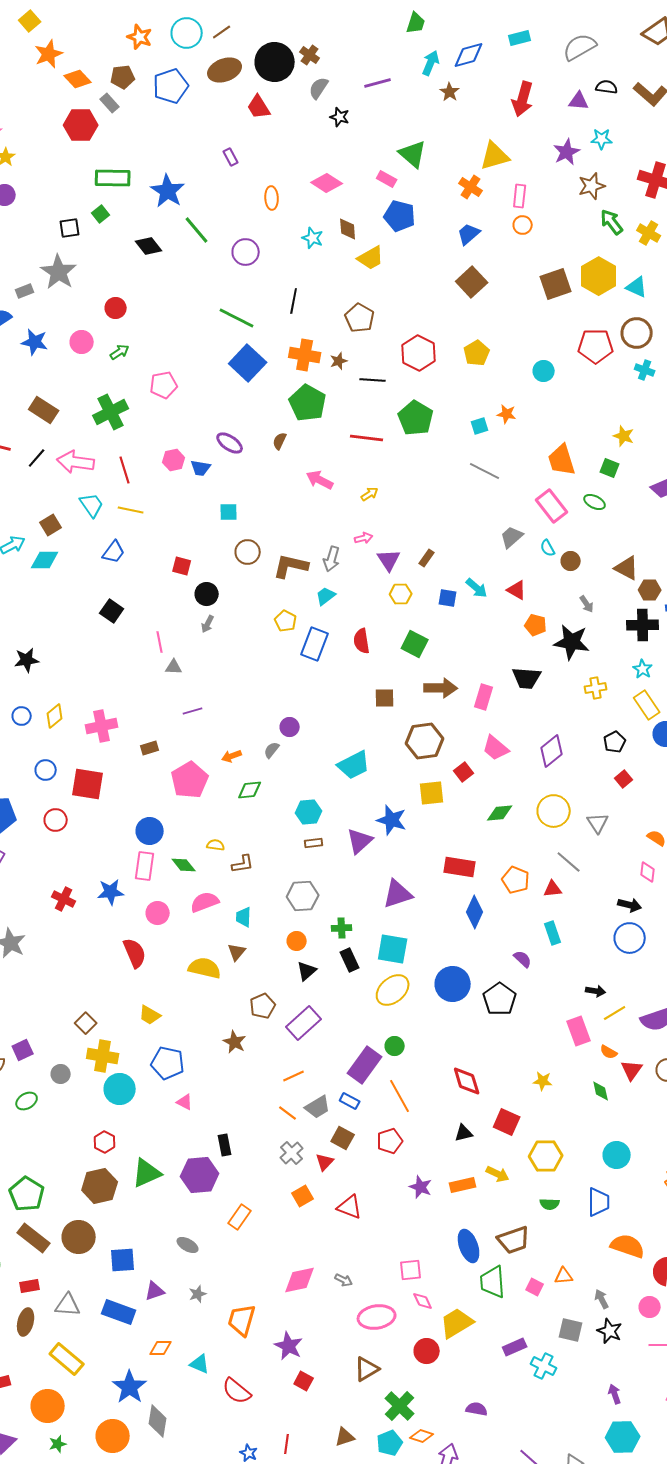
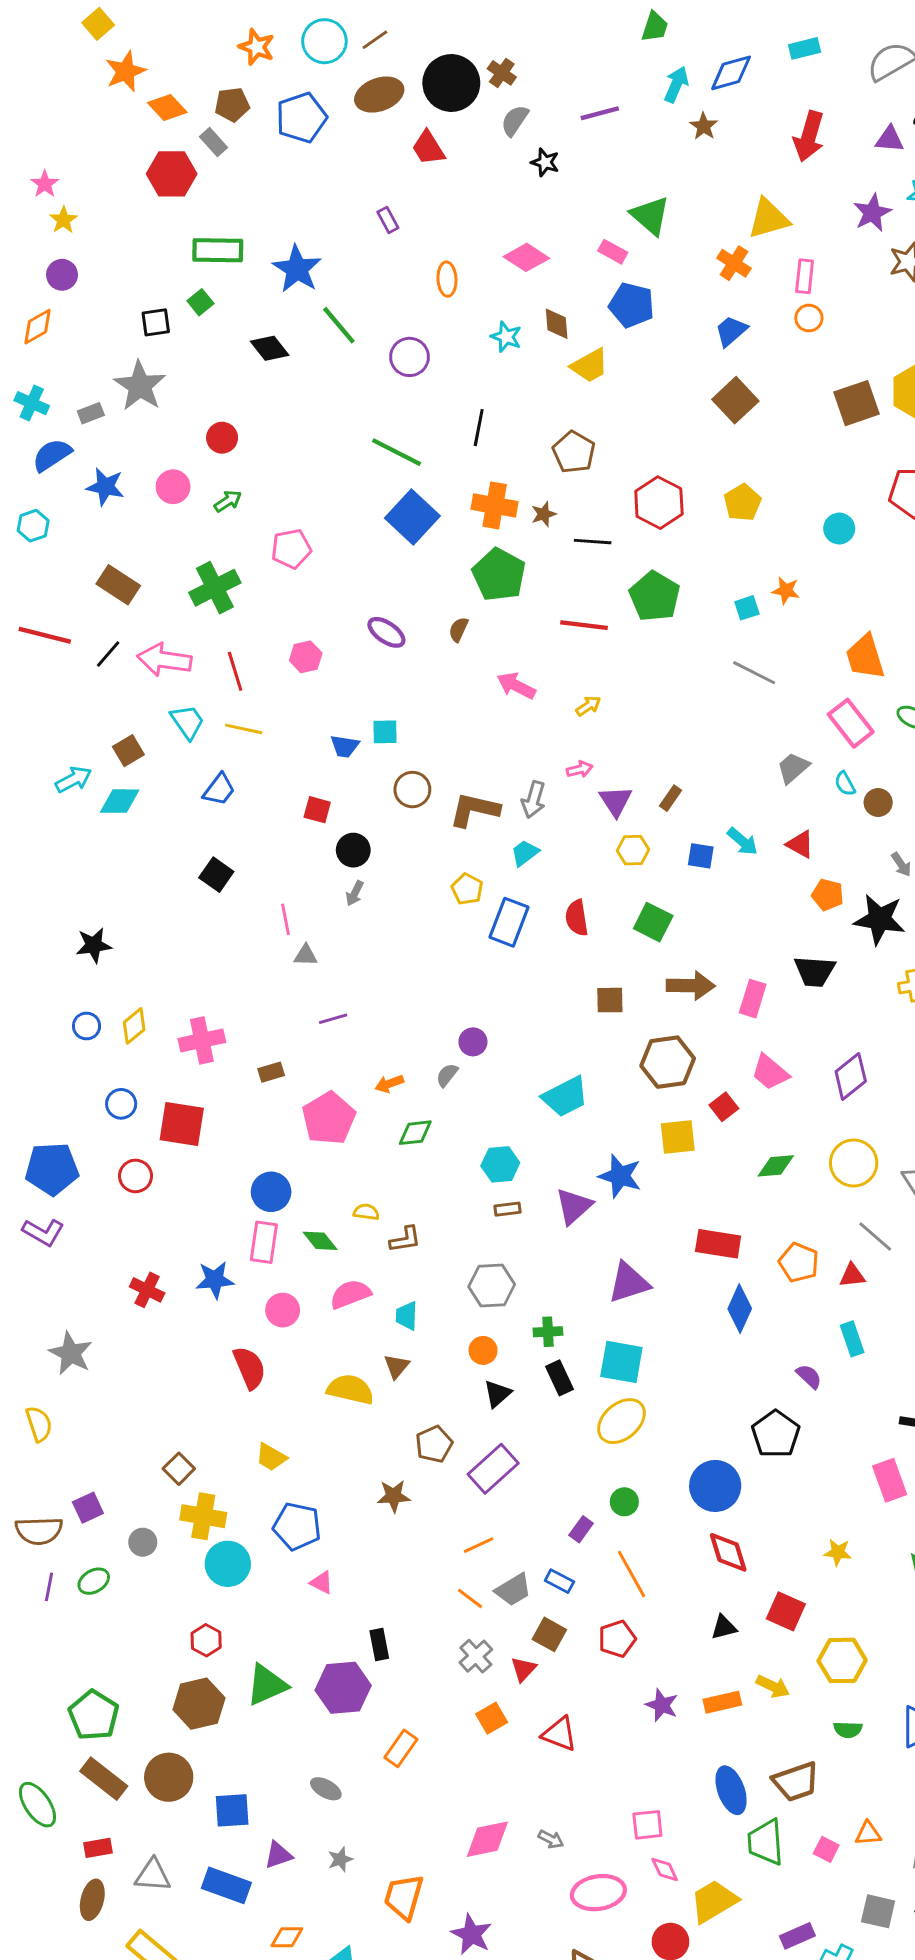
blue trapezoid: (201, 468) -> (345, 746), moved
blue circle: (453, 984) -> (715, 1486), moved
brown star: (235, 1042) -> (394, 1496), turned -30
purple rectangle: (365, 1065) -> (581, 1529), size x0.5

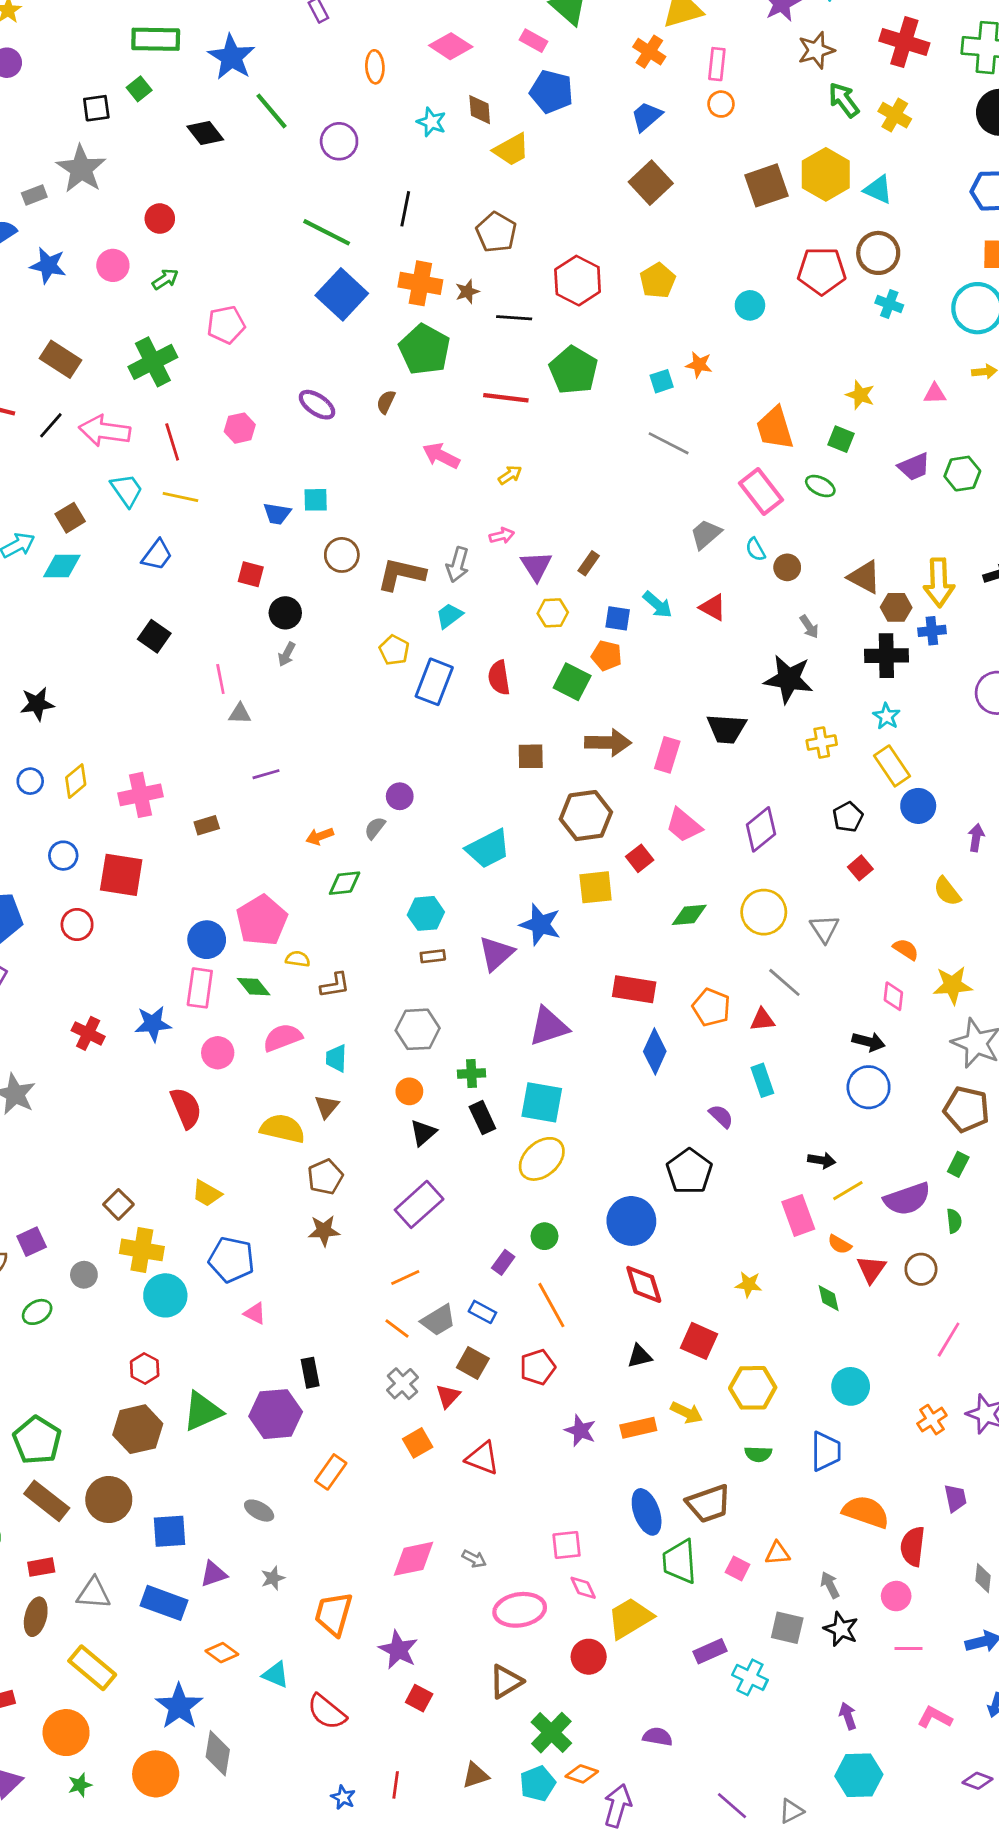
orange pentagon: (828, 895) -> (607, 656), moved
pink pentagon: (329, 1118) -> (262, 920), moved
brown pentagon: (434, 1444) -> (325, 1177), moved
orange diamond: (287, 1937) -> (222, 1653), turned 36

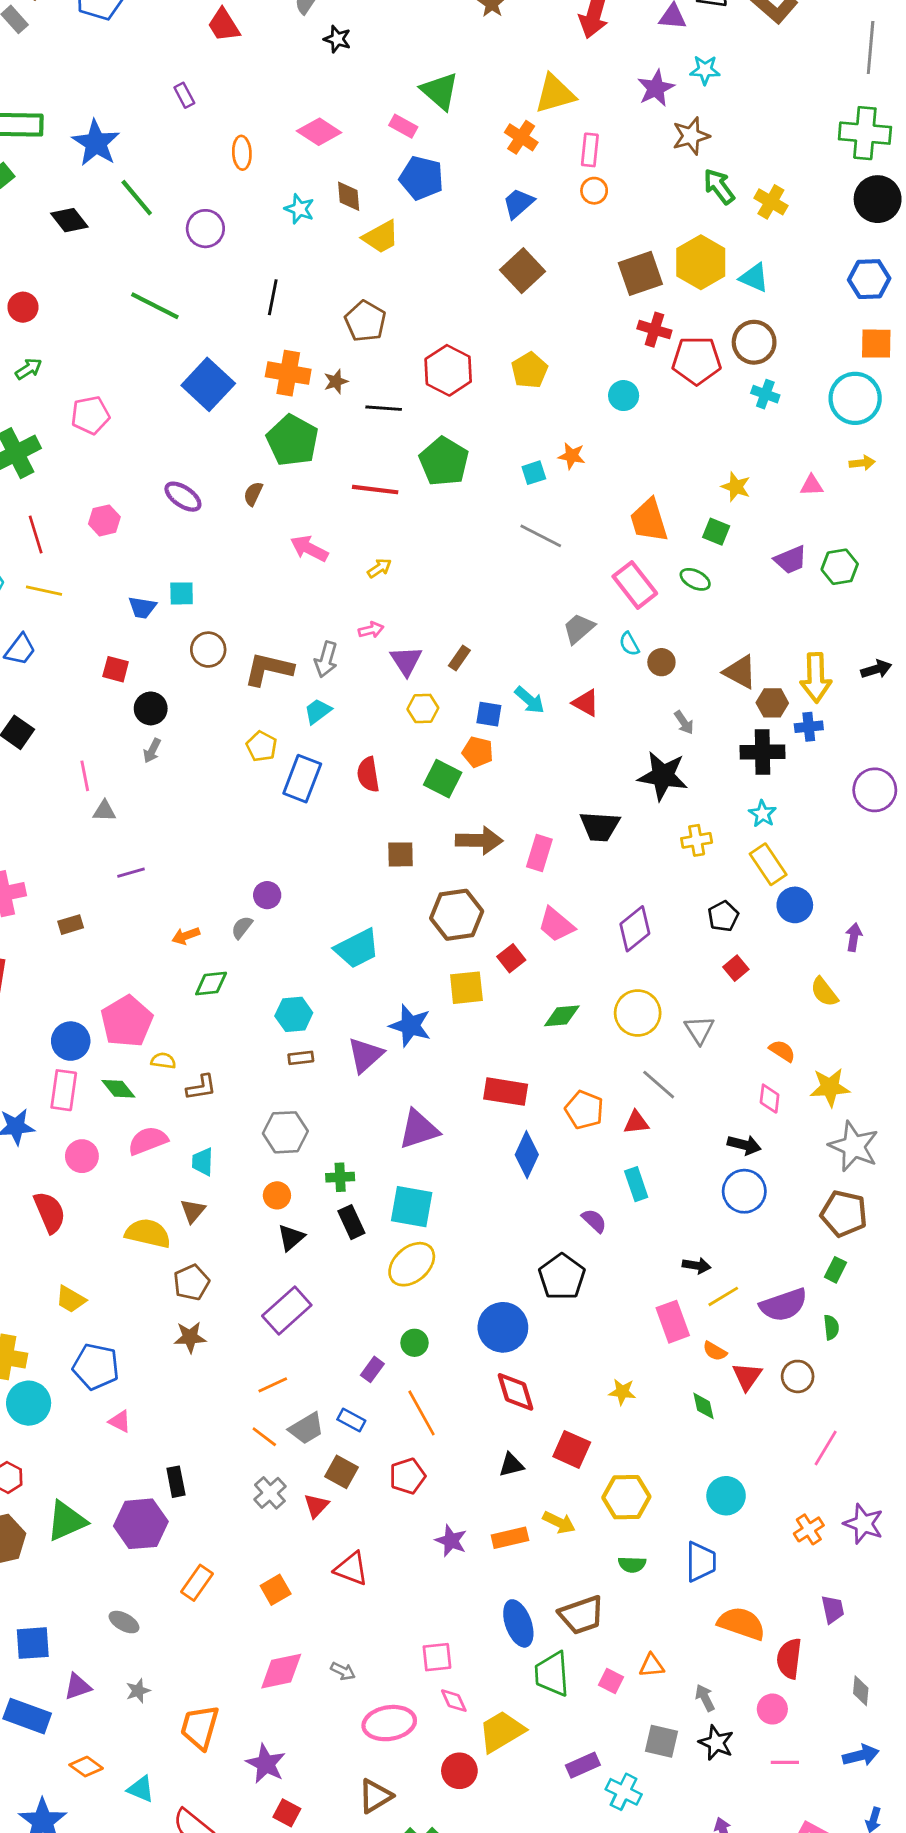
red cross: (904, 42) -> (654, 330), moved, size x0.7
green line: (327, 232) -> (155, 306), moved
orange square: (418, 1443) -> (276, 1590), moved

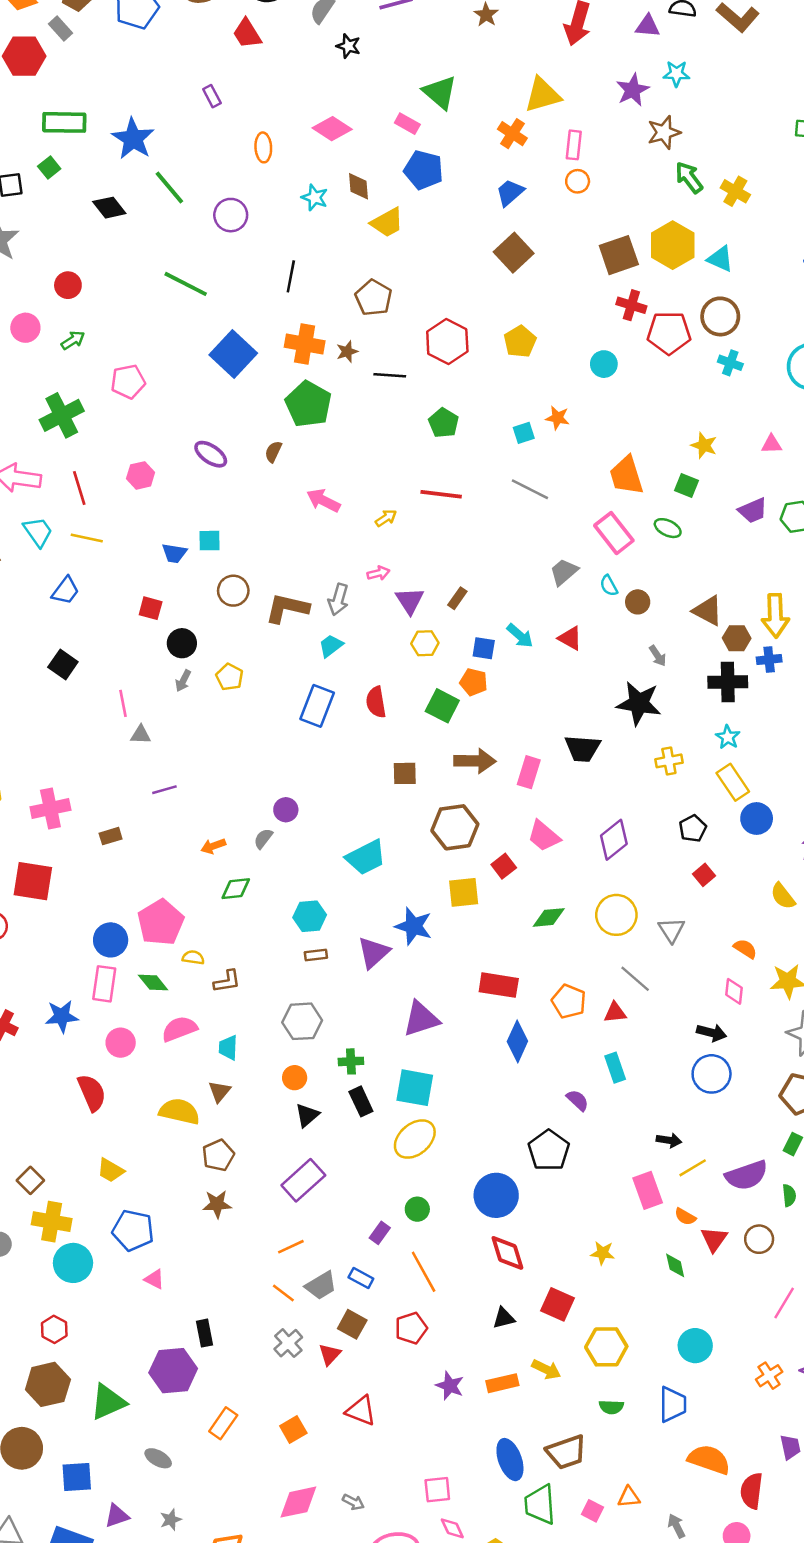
green pentagon: (444, 461) -> (444, 423), size x0.7
red line: (375, 490) -> (441, 494), moved
yellow pentagon: (262, 746) -> (229, 677), moved
green triangle: (66, 1521) -> (108, 1402), moved

